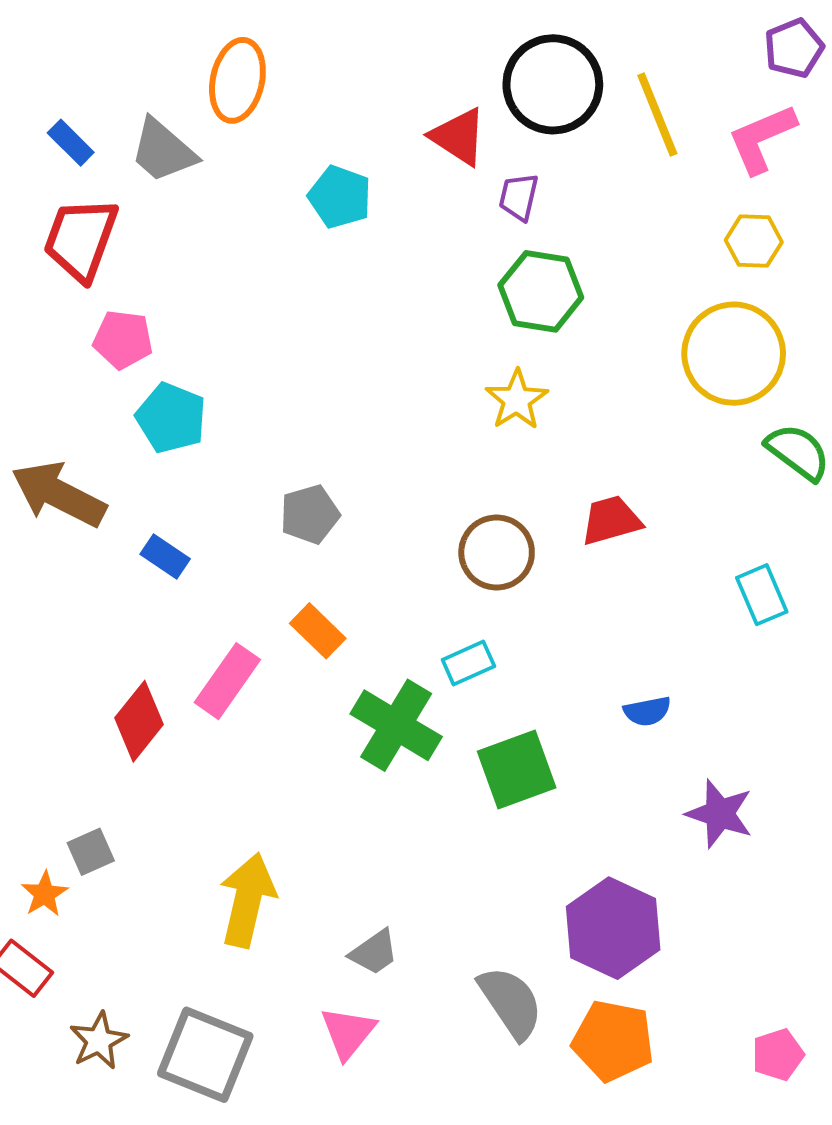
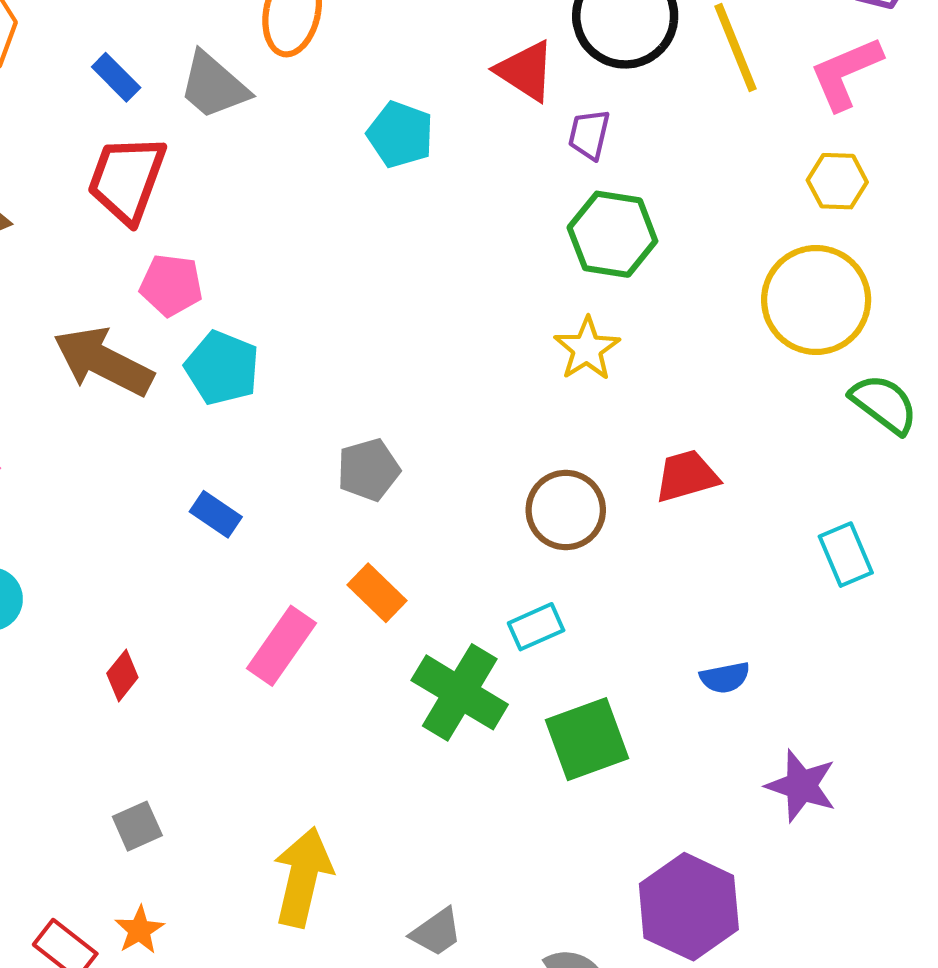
brown arrow: (59, 494) -> (103, 361), moved
red diamond: (139, 721) -> (122, 675), moved, size x0.6
orange star: (45, 894) -> (139, 930), moved

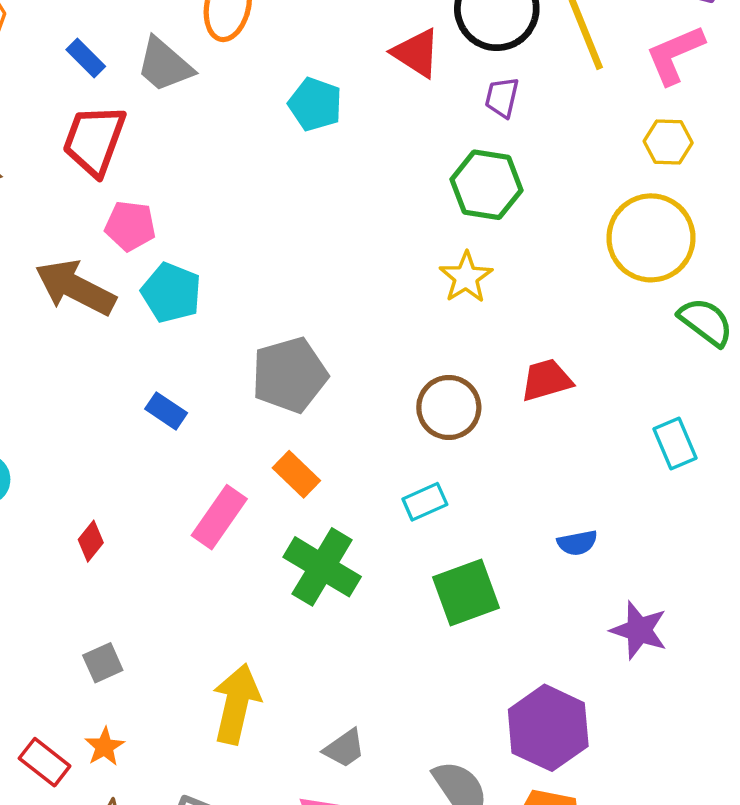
purple trapezoid: (589, 135) -> (502, 97), moved
gray pentagon: (368, 470) -> (290, 375), size x1.5
green cross: (460, 692) -> (322, 567), moved

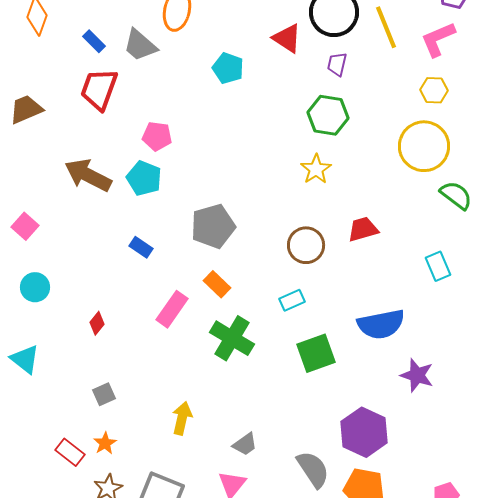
pink pentagon: (130, 226) -> (157, 136), moved
blue semicircle: (577, 543) -> (381, 324), size x2.0
yellow arrow: (236, 704) -> (182, 418), size x0.7

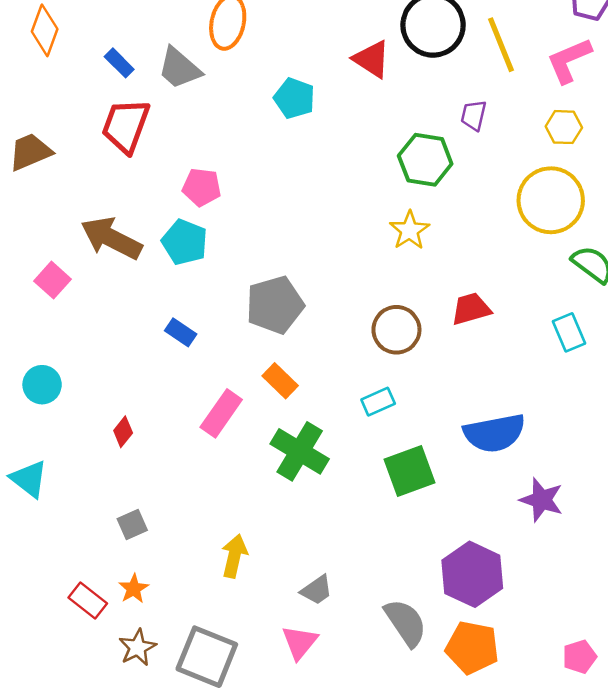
purple trapezoid: (337, 64) -> (474, 115), moved
pink square: (25, 226) -> (52, 280), moved
cyan rectangle: (438, 266) -> (569, 332), moved

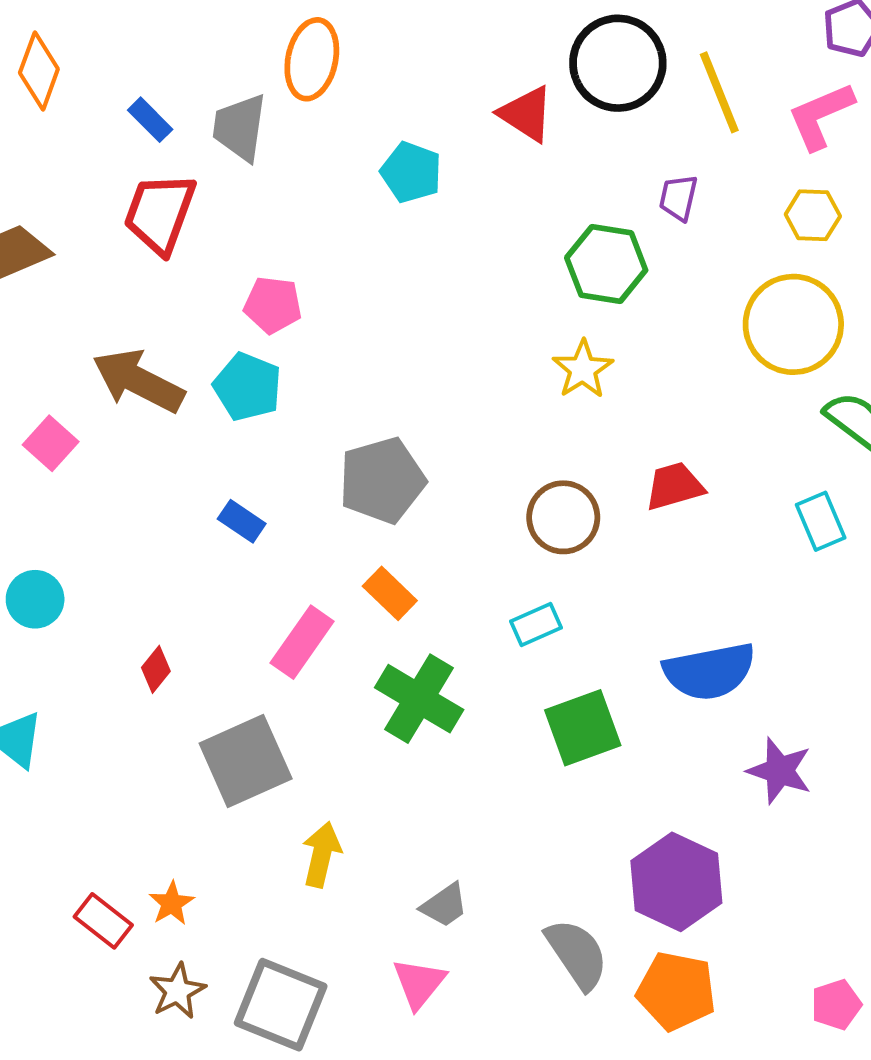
gray trapezoid: (179, 68) -> (240, 128), turned 57
gray square: (132, 525) -> (246, 761), moved, size x2.0

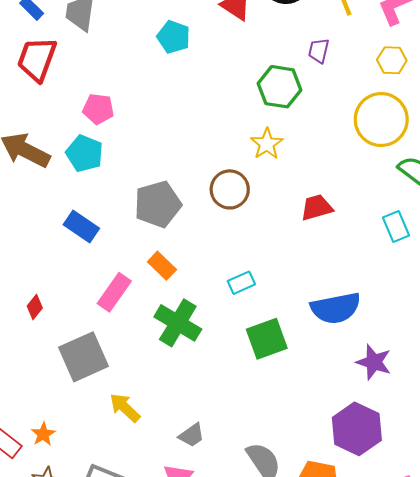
brown circle: (563, 517) -> (230, 189), moved
blue rectangle: (242, 521) -> (81, 227), size x1.4
yellow arrow: (322, 855) -> (125, 408), turned -60
purple hexagon: (676, 882) -> (357, 429), moved

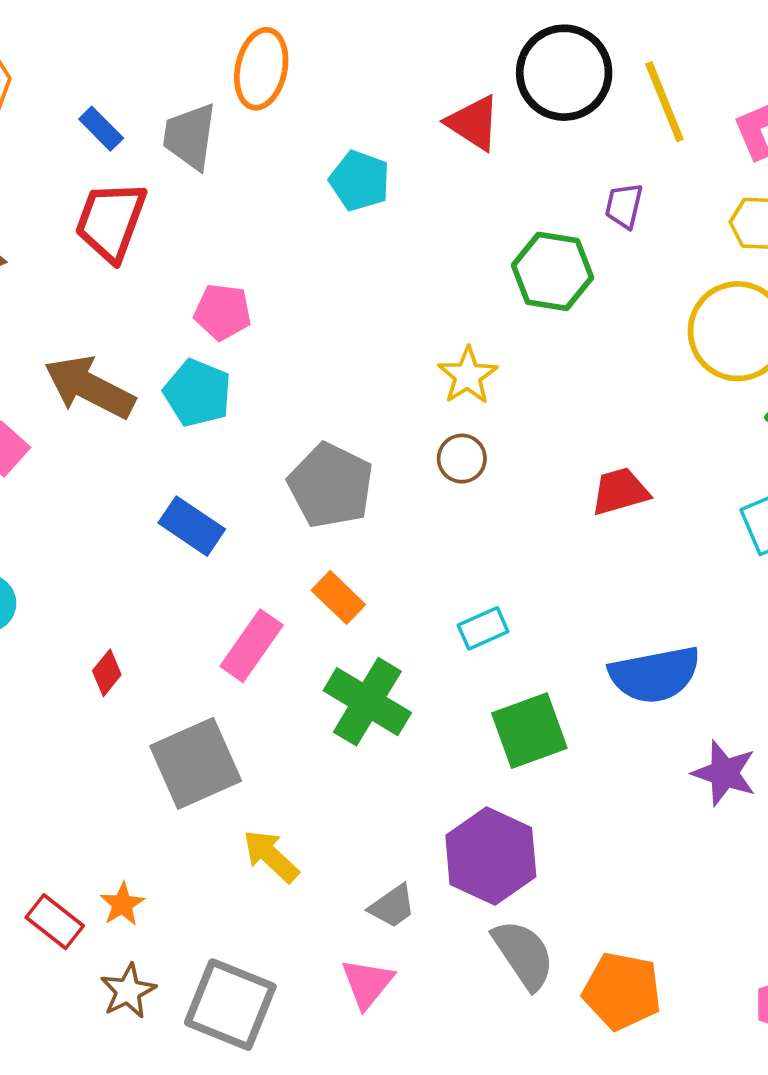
yellow star: (267, 144) -> (468, 376), moved
brown circle: (230, 189) -> (462, 459), size x0.7
gray pentagon: (158, 204) -> (331, 486), turned -30
purple hexagon: (357, 429) -> (491, 856), moved

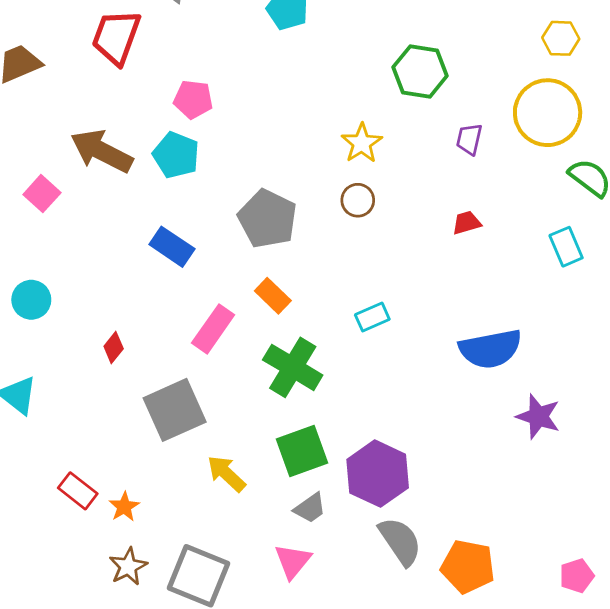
purple trapezoid: (624, 206) -> (469, 139), moved
red trapezoid: (620, 491) -> (467, 223), size x0.7
green square: (529, 731) -> (302, 451), moved
red rectangle: (55, 922) -> (78, 491), moved

